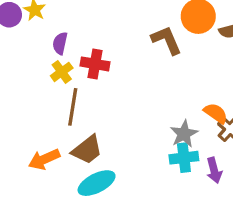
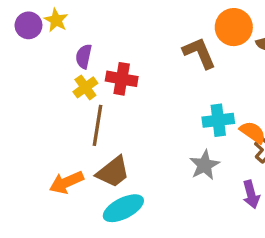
gray star: (184, 134) -> (204, 165), moved
cyan cross: (184, 158) -> (218, 120), moved

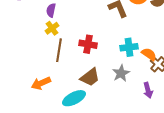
red cross: (122, 79) -> (88, 44), moved
brown trapezoid: (113, 172) -> (90, 77), moved

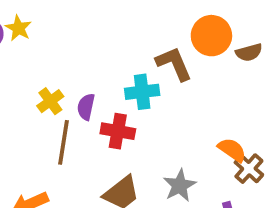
purple semicircle: (51, 10) -> (86, 107), moved
cyan cross: (129, 47) -> (142, 92), moved

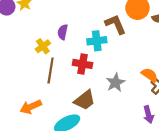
purple semicircle: (86, 107) -> (63, 32), moved
gray star: (180, 185) -> (115, 83), moved

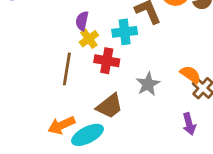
yellow cross: (43, 46) -> (89, 39), moved
orange arrow: (31, 107) -> (61, 125), moved

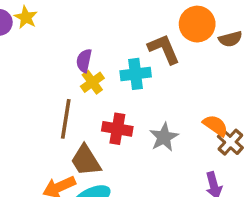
red cross: (107, 61) -> (117, 129), moved
brown trapezoid: (109, 106) -> (86, 160), moved, turned 96

